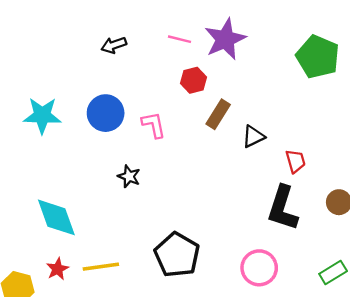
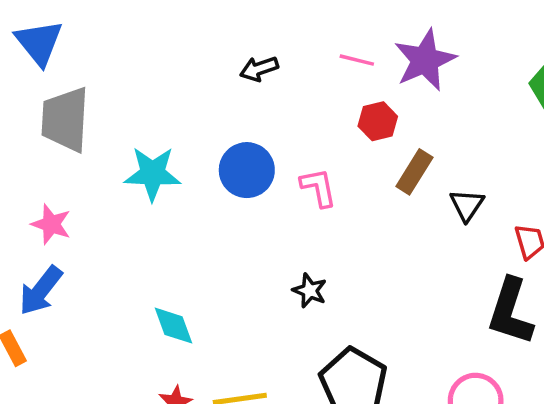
black triangle: (253, 137) -> (467, 205), turned -30
black star: (129, 176) -> (310, 291), moved
cyan diamond: (56, 217) -> (173, 326), size x0.7

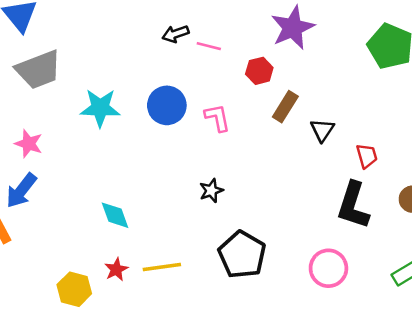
pink line: (357, 60) -> (209, 46), moved
gray trapezoid: (65, 119) -> (39, 70), turned -114
black star: (310, 291) -> (211, 191), turned 30

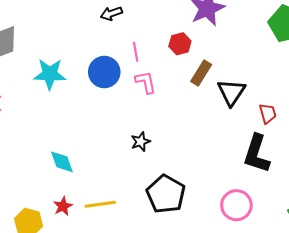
pink line: (209, 46) -> (136, 52), moved, turned 66
black triangle: (322, 130) -> (231, 92), size x1.4

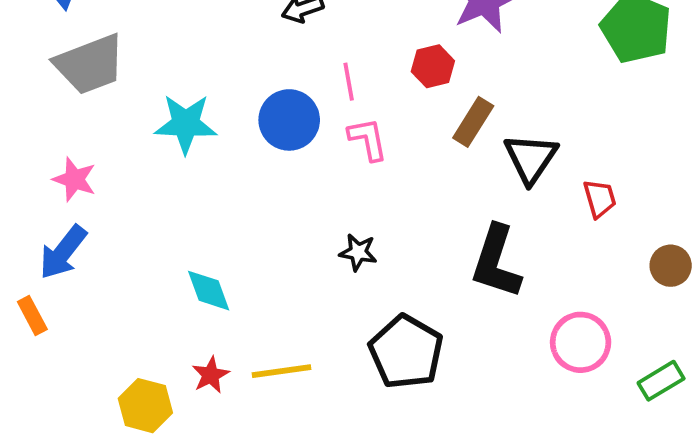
black star: (141, 142) -> (358, 252), turned 30
black L-shape: (257, 154) -> (496, 262), moved
pink circle: (236, 205) -> (581, 342), moved

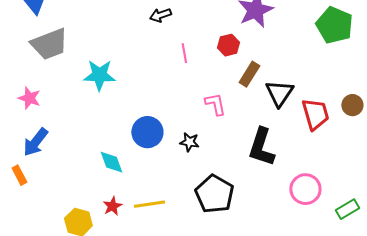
blue circle: (289, 120) -> (147, 132), moved
pink L-shape: (368, 139) -> (215, 104), moved
pink star: (74, 179) -> (29, 98), moved
red trapezoid: (600, 199) -> (315, 114), size x1.6
brown circle: (671, 266) -> (352, 105), moved

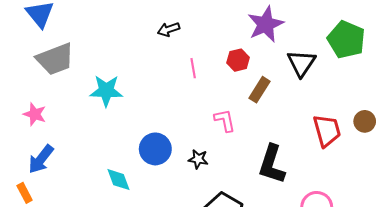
black triangle: (279, 93) -> (301, 63), moved

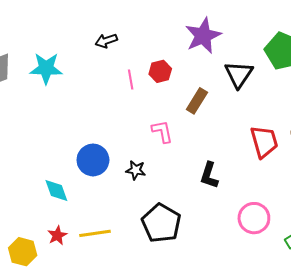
red hexagon: (238, 60) -> (160, 71), moved
cyan star: (106, 91) -> (46, 68), moved
black L-shape: (272, 164) -> (209, 175), size x0.7

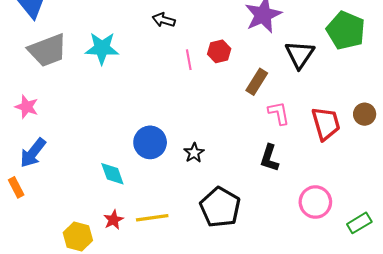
black arrow: (106, 41) -> (164, 20), turned 35
pink L-shape: (162, 131) -> (279, 113), moved
black star: (136, 170) -> (194, 153), turned 30

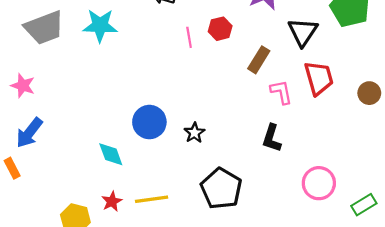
red trapezoid: (326, 124) -> (319, 78), moved

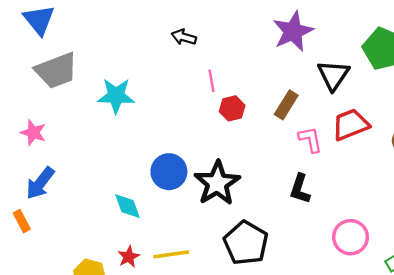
cyan star: (100, 26) -> (116, 96), moved
red hexagon: (220, 29) -> (232, 108), moved
red trapezoid: (319, 78) -> (351, 125), turned -96
black star: (194, 133) -> (217, 183), size x2.0

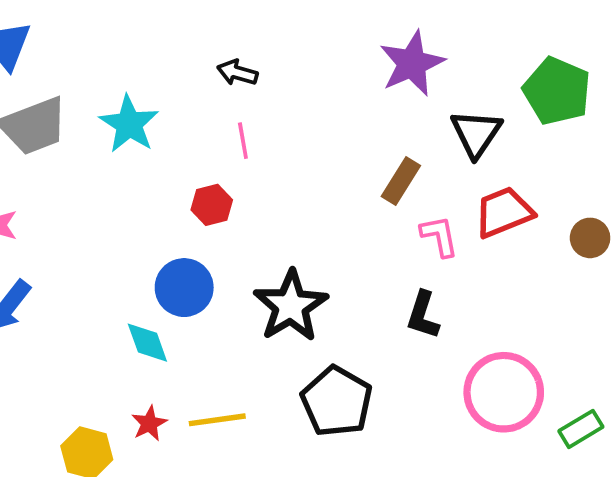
pink line: (211, 81) -> (243, 141), moved
cyan star: (116, 96) -> (129, 124), moved, turned 30
red hexagon: (232, 108) -> (212, 205), moved
blue circle: (169, 172) -> (184, 288), moved
pink circle: (351, 237) -> (504, 392), size x1.4

